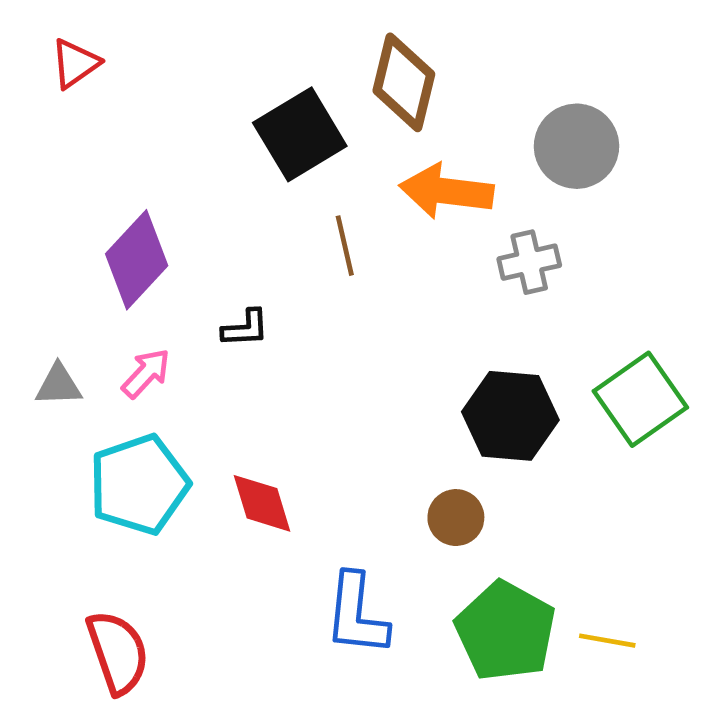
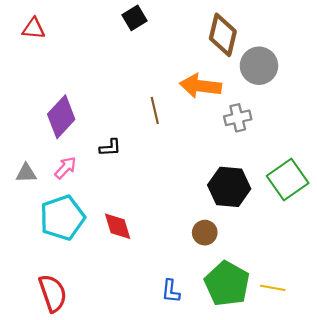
red triangle: (75, 63) -> (34, 29), turned 40
brown diamond: (404, 82) -> (223, 35), moved
black square: (300, 134) -> (135, 18), moved, size x0.6
blue L-shape: (357, 615) -> (171, 291), moved, size x0.6

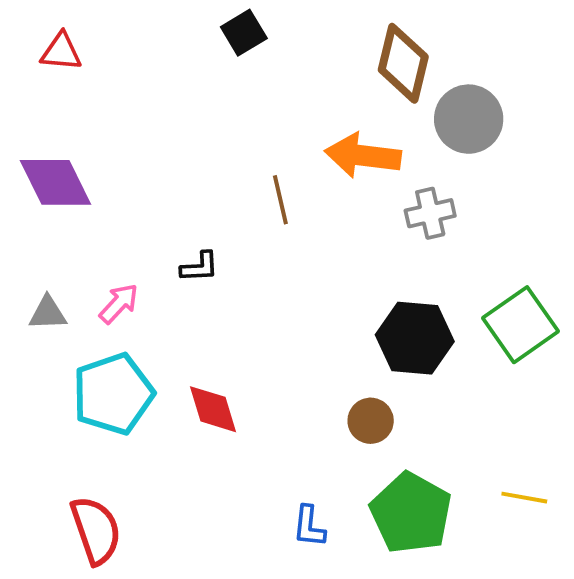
purple diamond: (61, 117) -> (55, 182), moved, turned -69
yellow line: (273, 288) -> (524, 498), moved

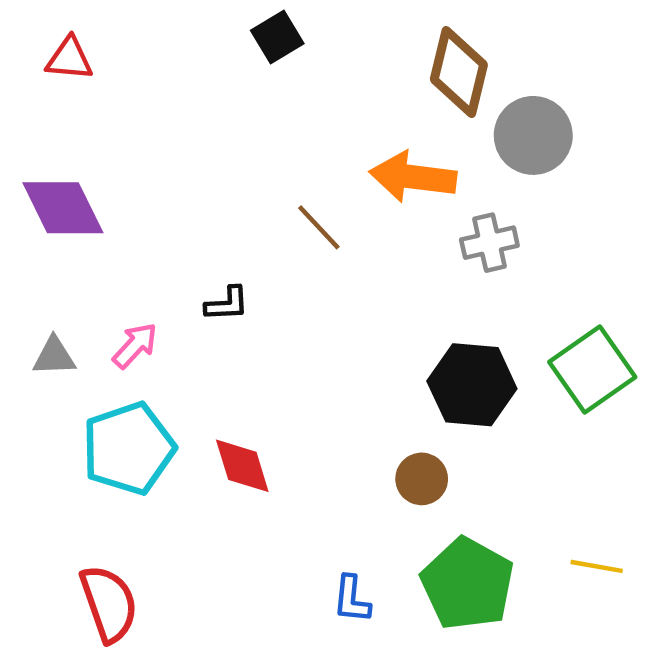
brown line: (280, 200) -> (319, 227), turned -30

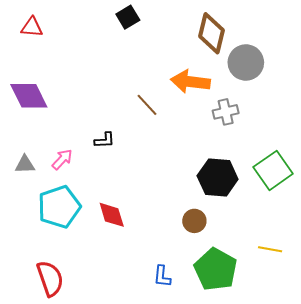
yellow line: (597, 566) -> (270, 249), moved

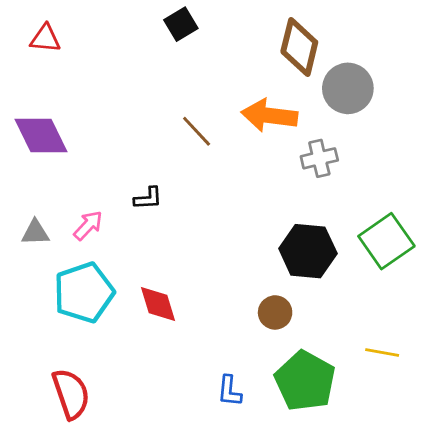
brown line: (147, 105) -> (197, 131), moved

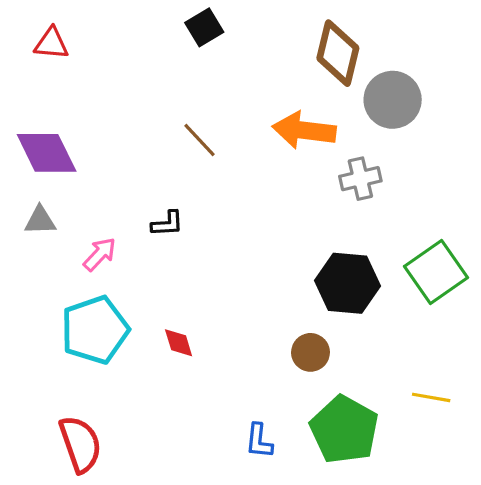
brown line: (197, 131) -> (199, 140), moved
gray triangle: (35, 233) -> (40, 220), moved
red diamond: (158, 304) -> (179, 343), size x0.7

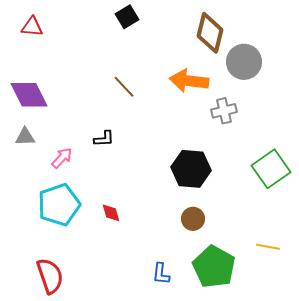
black hexagon: (348, 283) -> (191, 169), moved

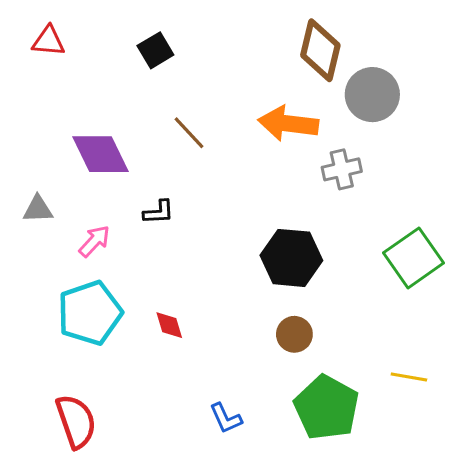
black square: (127, 17) -> (155, 50), moved
purple diamond: (29, 95) -> (100, 154), moved
blue L-shape: (161, 274) -> (226, 418), moved, turned -30

